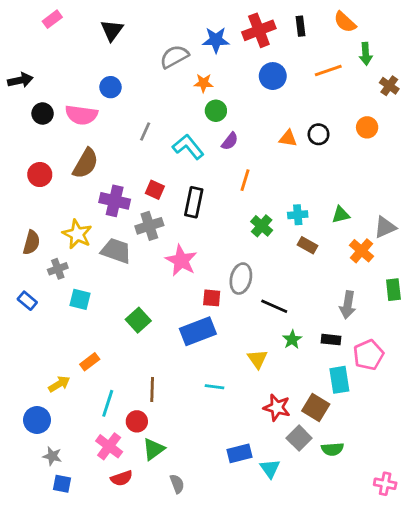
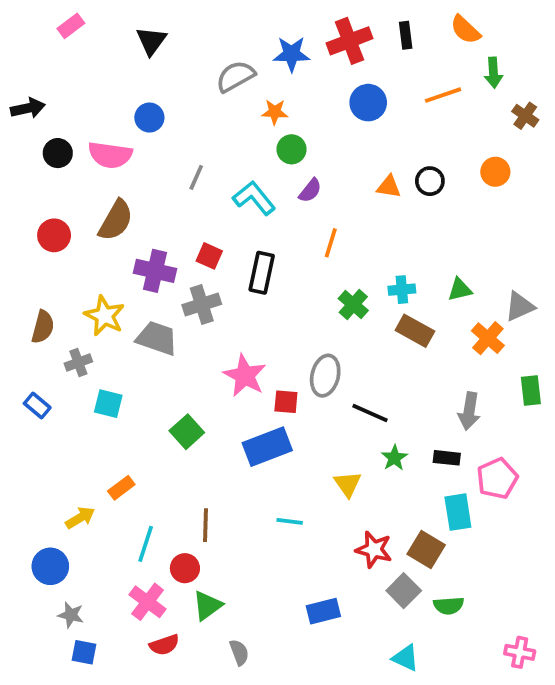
brown rectangle: (307, 245) -> (415, 331), size x1.4
pink star: (181, 261) -> (245, 376), moved
cyan triangle: (270, 469) -> (406, 658), moved, turned -30

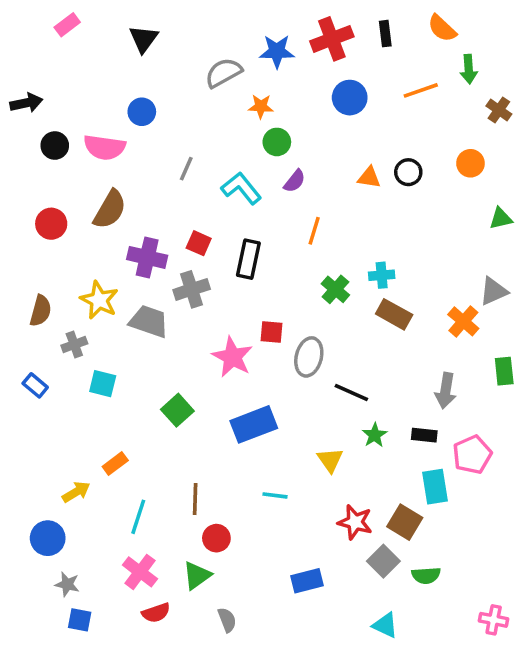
green triangle: (460, 290) -> (501, 218), moved
red square: (286, 402) -> (271, 332), moved
red circle: (185, 568) -> (216, 538), moved

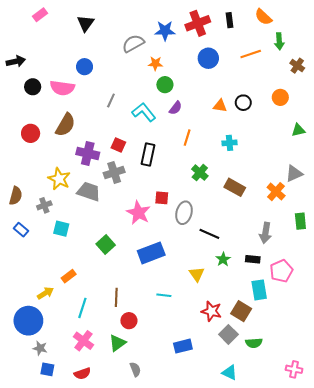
cyan cross: (382, 275) -> (229, 143), moved
brown semicircle: (41, 311) -> (16, 196), moved
blue circle: (48, 538) -> (28, 321), size x1.4
red semicircle: (156, 613) -> (82, 374), moved

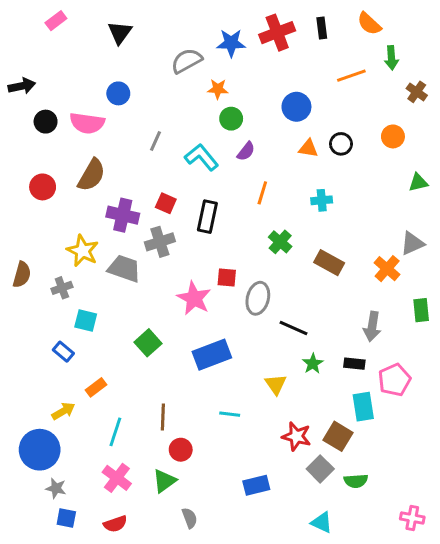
blue circle: (208, 58) -> (296, 107), moved
blue rectangle: (21, 230) -> (63, 352), moved

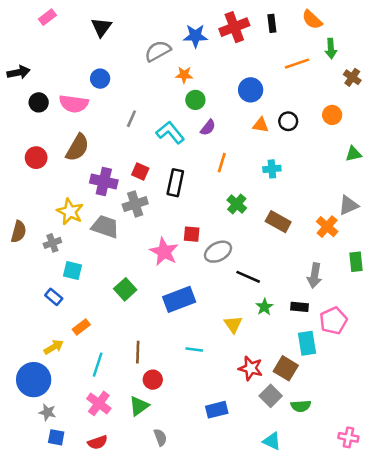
gray ellipse: (258, 298) -> (218, 252), turned 48

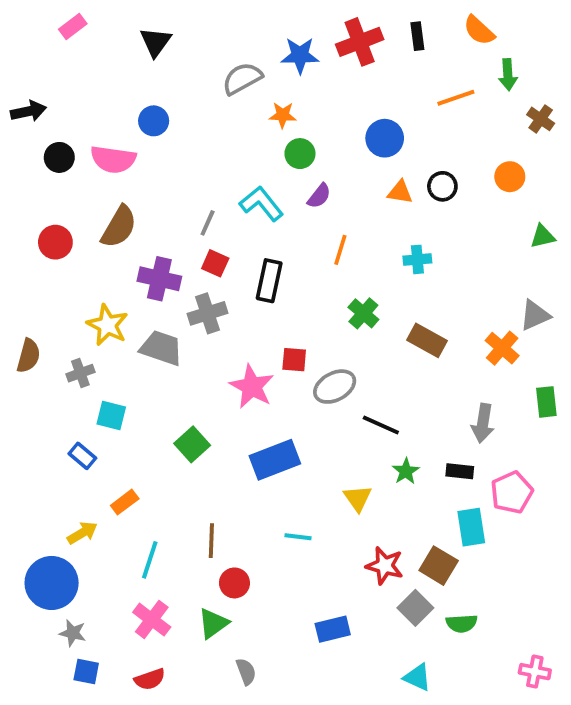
gray line: (131, 119) -> (208, 223), moved

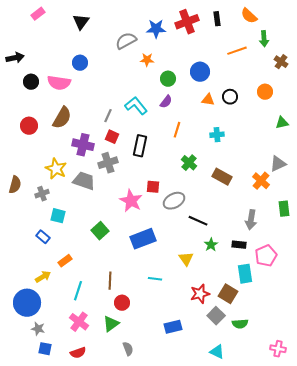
green circle: (300, 154) -> (168, 79), moved
red star: (385, 566) -> (200, 294), turned -30

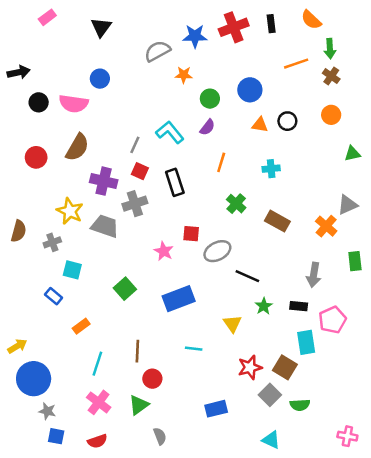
brown cross: (281, 62) -> (331, 76), moved
black rectangle: (140, 146) -> (175, 182), turned -30
pink star: (131, 201) -> (164, 251), size x0.7
yellow arrow: (43, 277) -> (17, 346), moved

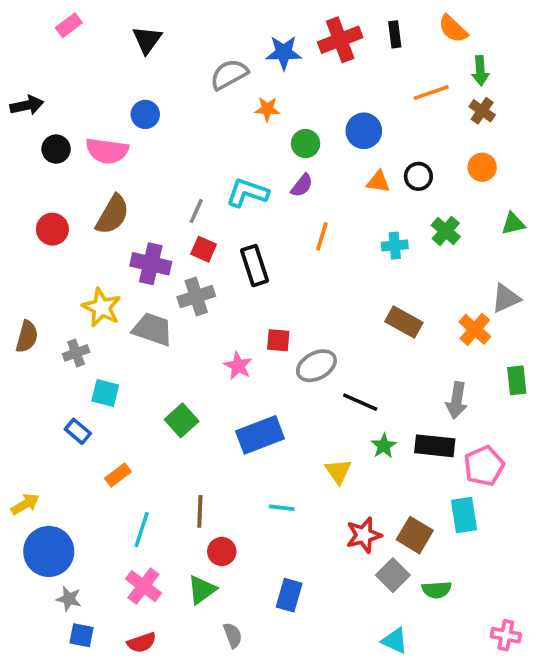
cyan L-shape: (170, 132) -> (247, 193), turned -32
green cross: (236, 204) -> (446, 231), moved
black rectangle: (299, 306) -> (435, 446), size x1.5
cyan rectangle: (306, 342) -> (464, 515), moved
blue rectangle: (216, 409) -> (289, 595), moved, turned -60

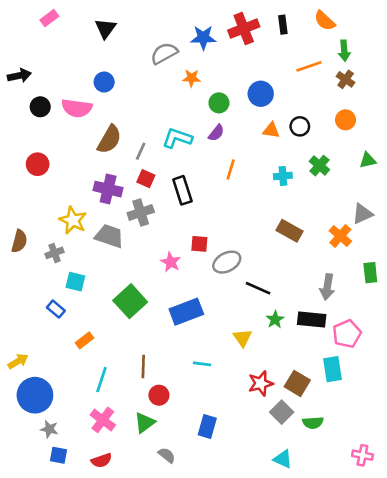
brown semicircle: (112, 215) -> (109, 139), moved
green square: (182, 420) -> (130, 301), size x1.4
gray semicircle: (233, 635) -> (167, 455), turned -30

